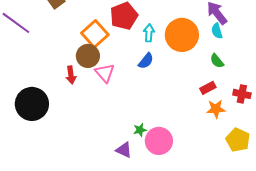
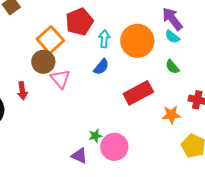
cyan semicircle: (217, 31) -> (172, 37), turned -35
red arrow: (71, 75) -> (22, 91), moved
red rectangle: (208, 88) -> (138, 93), moved, size x1.8

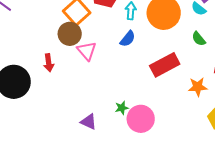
purple triangle: (79, 156) -> (89, 122), moved

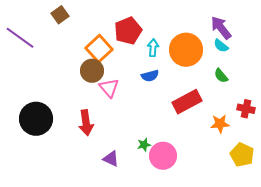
blue semicircle: (128, 39) -> (150, 76), turned 36
red arrow: (49, 63) -> (86, 123), moved, size x1.4

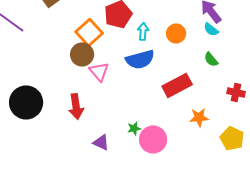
orange circle: (186, 50) -> (176, 33), size x0.6
blue semicircle: (150, 76) -> (140, 59), size x1.6
orange star: (220, 124) -> (199, 117), moved

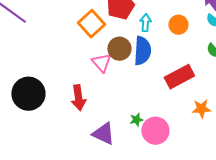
brown circle: (82, 54) -> (119, 49), moved
blue semicircle: (140, 59) -> (142, 51), turned -72
purple triangle: (101, 142) -> (103, 134), size x1.4

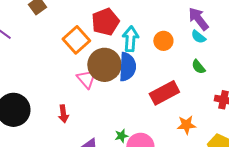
cyan arrow: (145, 23) -> (130, 39), size x1.4
brown circle: (119, 49) -> (104, 65), size x1.4
red arrow: (78, 98) -> (63, 114), size x0.7

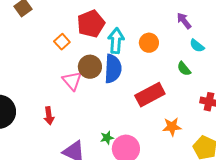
purple arrow: (198, 19) -> (184, 21), size x0.7
cyan semicircle: (198, 37) -> (197, 46), moved
orange square: (76, 40) -> (62, 42), size x0.6
brown circle: (104, 65) -> (90, 67), size x0.7

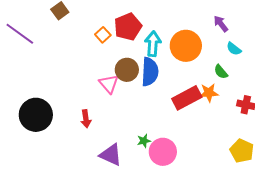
orange square: (62, 42) -> (103, 35), moved
orange circle: (149, 43) -> (186, 46), size x1.6
orange star: (172, 127) -> (209, 93), moved

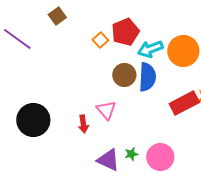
cyan arrow: (153, 44) -> (150, 49), turned -115
pink triangle: (109, 84) -> (106, 110), moved
green star: (144, 141) -> (131, 154), moved

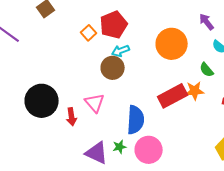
cyan arrow: (150, 49) -> (121, 51), moved, size x0.7
blue semicircle: (147, 77) -> (136, 120), moved
black circle: (33, 120) -> (42, 101), moved

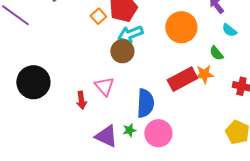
cyan arrow: (121, 51) -> (130, 34), size x1.4
black circle: (42, 101) -> (33, 82), moved

